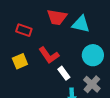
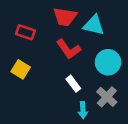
red L-shape: (49, 55) -> (68, 49), moved
yellow square: (20, 61) -> (21, 69), turned -35

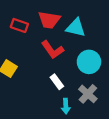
red rectangle: (25, 32) -> (19, 25), moved

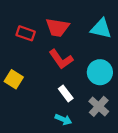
cyan triangle: (76, 28) -> (101, 29), moved
cyan arrow: (66, 106) -> (63, 119), moved, turned -64

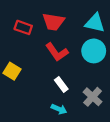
cyan circle: (100, 72) -> (94, 51), moved

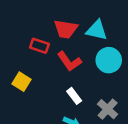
cyan triangle: (95, 23) -> (97, 30), moved
red rectangle: (23, 27) -> (39, 46), moved

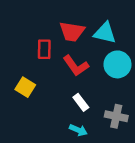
red rectangle: (39, 46) -> (44, 49), turned 72
gray cross: (108, 109) -> (116, 116), turned -30

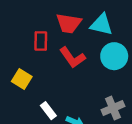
white rectangle: (81, 102) -> (48, 111), moved
gray cross: (116, 116) -> (113, 108), turned -35

